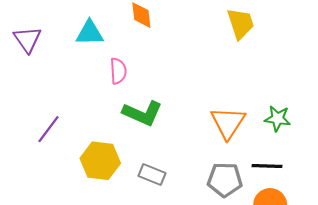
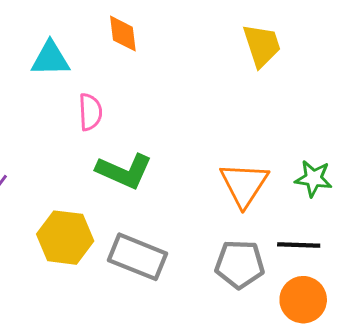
gray rectangle: (152, 174) -> (138, 257), size x1.5

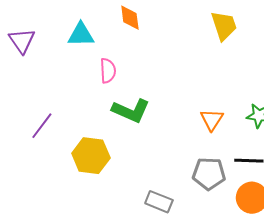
orange triangle: (244, 184) -> (212, 120), size x0.7
gray rectangle: (138, 257) -> (159, 202), moved, size x0.7

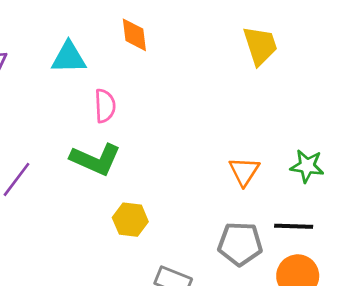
green L-shape: (131, 111) -> (96, 159), moved
yellow hexagon: (91, 156) -> (130, 220), moved, size x0.7

